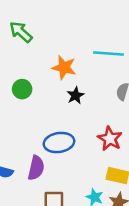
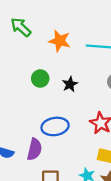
orange star: (64, 68) -> (60, 41), moved
green circle: (22, 89) -> (40, 79), moved

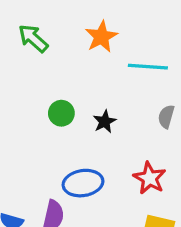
orange star: (60, 41) -> (101, 37), moved, turned 30

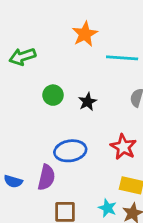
green arrow: (33, 38) -> (22, 57), moved, turned -60

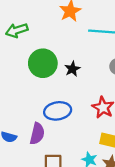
green circle: (53, 95) -> (43, 63), size x1.6

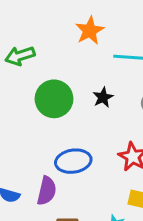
black star: (72, 69) -> (103, 97), moved

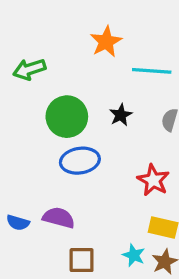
blue ellipse: (73, 161) -> (80, 161), moved
purple semicircle: (47, 191) -> (59, 218), turned -88

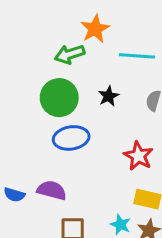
green arrow: (29, 69) -> (70, 54), moved

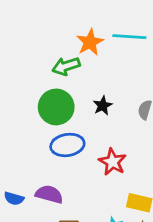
cyan line: (137, 56) -> (129, 37), moved
red star: (138, 156) -> (112, 162), moved

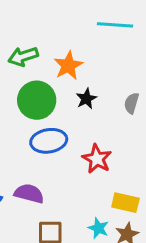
orange star: (90, 42) -> (68, 66), moved
green arrow: (66, 66) -> (23, 57), moved

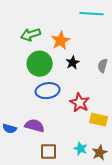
yellow rectangle: (125, 203) -> (99, 120), moved

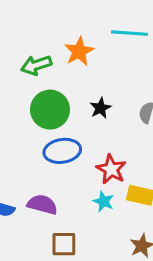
orange star: (61, 41) -> (79, 51), moved
cyan star: (81, 149) -> (104, 201), moved

